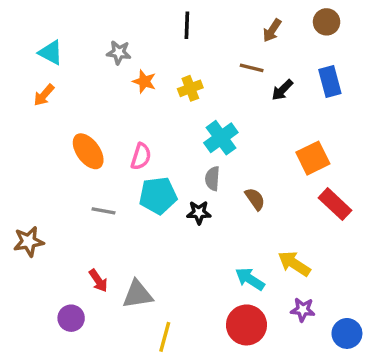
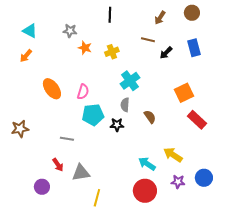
gray line: (103, 211) -> (67, 139), moved
brown star: (29, 242) -> (20, 129), moved
blue circle: (347, 333) -> (204, 178), moved

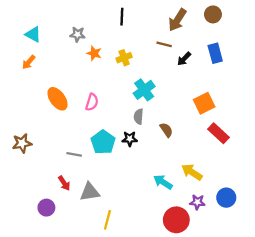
brown arrow: (160, 18) -> (177, 20), size x1.5
cyan pentagon: (93, 115) -> (103, 142), moved, turned -30
red circle: (145, 191) -> (176, 220), moved

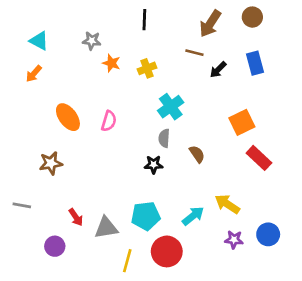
cyan pentagon: (103, 142) -> (146, 216), moved, turned 30
brown star: (22, 143) -> (51, 163), moved
gray line: (74, 154) -> (22, 205), moved
cyan arrow: (163, 182) -> (193, 216), turned 108
red circle: (176, 220) -> (167, 251), moved

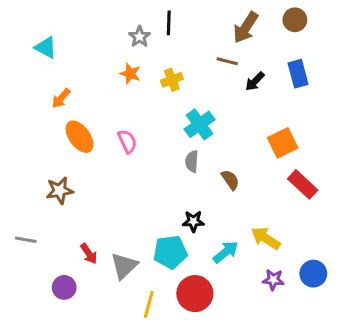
gray star: (92, 41) -> (140, 37), moved, turned 30
orange arrow: (34, 74) -> (61, 98), moved
pink semicircle: (109, 121) -> (127, 141), turned -42
black star: (154, 165) -> (193, 221), moved
gray triangle: (106, 228) -> (124, 266), turned -35

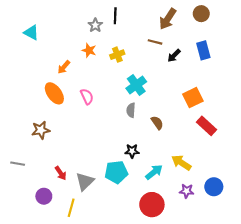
orange arrow: (61, 98) -> (64, 67), moved
red circle: (195, 294) -> (152, 205), moved
yellow line: (149, 304) -> (71, 208), moved

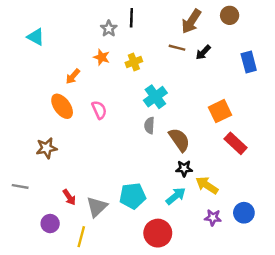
blue rectangle: (203, 50) -> (249, 62), moved
black arrow: (174, 56) -> (203, 52), moved
brown semicircle: (157, 123) -> (179, 140), size x1.5
black star: (132, 151) -> (184, 168), moved
red circle: (152, 205) -> (158, 233), moved

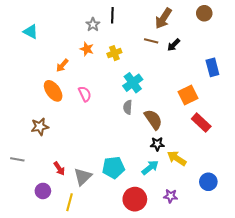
brown circle: (230, 15) -> (204, 13), moved
blue rectangle: (249, 62) -> (212, 67), moved
purple star: (213, 218) -> (171, 196), moved

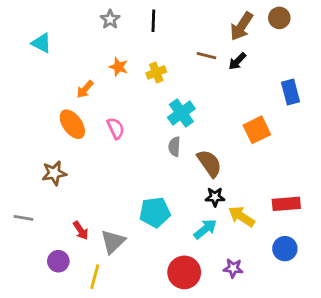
brown arrow: (163, 18) -> (242, 26), moved
gray star: (93, 24) -> (110, 19), moved
red rectangle: (201, 123) -> (286, 204), moved, turned -48
cyan pentagon: (113, 167) -> (155, 212), moved

